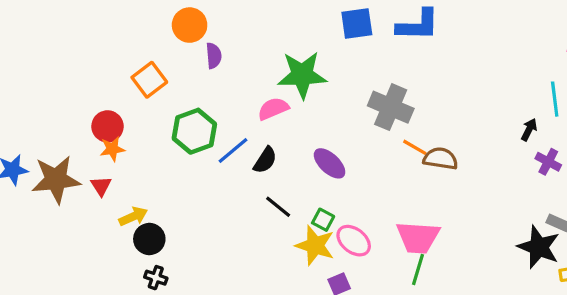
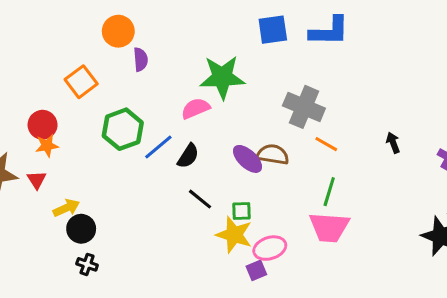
black arrow: (529, 130) -> (393, 143), moved, turned -48
brown semicircle: (441, 159) -> (273, 154), moved
green square: (323, 220) -> (242, 211), turned -30
pink ellipse: (354, 241) -> (270, 248), moved, turned -56
green line: (418, 270) -> (329, 192), moved

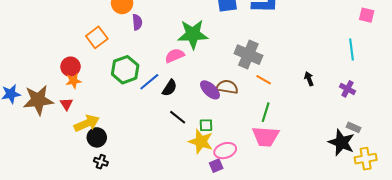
yellow arrow: (66, 208) -> (87, 123), size x1.4

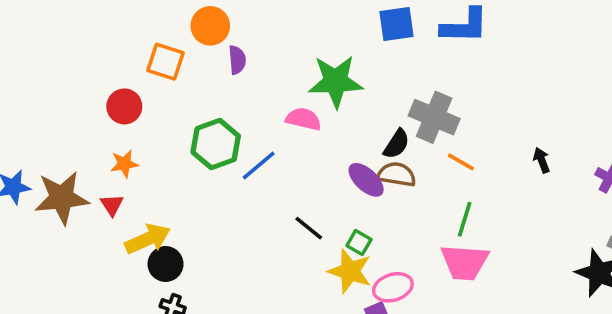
orange square: (97, 37) -> (166, 62), moved, turned -35
pink semicircle: (175, 56) -> (303, 119), turned 36
red circle: (70, 67) -> (124, 106), moved
black semicircle: (170, 88) -> (397, 144), moved
green square: (206, 125) -> (359, 243), turned 32

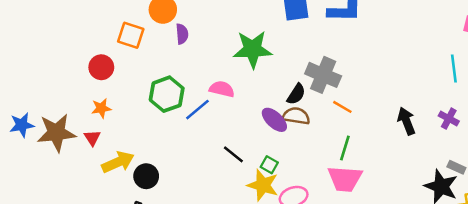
pink semicircle: (303, 119) -> (222, 89), moved
black arrow: (542, 160) -> (406, 121), moved, size x1.5
black circle: (166, 264) -> (146, 176), moved

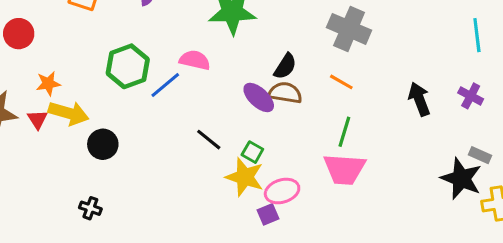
red circle: (101, 67) -> (19, 34), moved
gray cross: (323, 75) -> (349, 29), moved
yellow arrow: (118, 162) -> (69, 113), moved, turned 40
black circle: (146, 176) -> (103, 144), moved

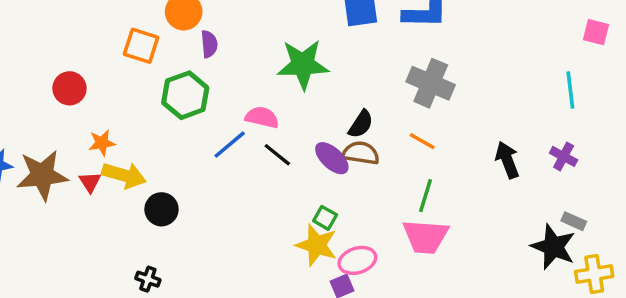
green hexagon: (128, 66) -> (185, 95), moved
black line: (209, 140) -> (277, 155), moved

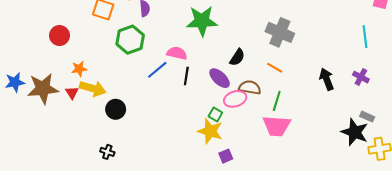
brown semicircle: (361, 153) -> (250, 87), moved
black line: (277, 155) -> (186, 76), turned 60
pink ellipse: (357, 260) -> (235, 99), moved

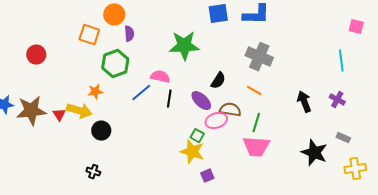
red circle: (59, 36) -> (36, 55), moved
orange star: (79, 69) -> (95, 92), moved
black star: (355, 132) -> (314, 153), moved

